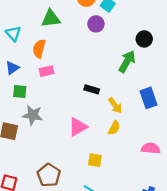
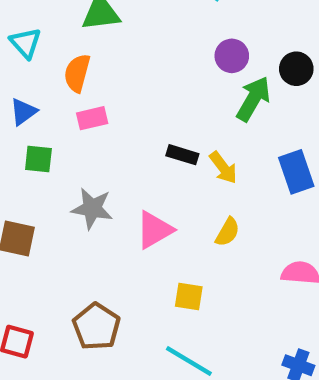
purple circle: (96, 24) -> (232, 56), moved
black circle: (144, 39) -> (296, 69), moved
yellow arrow: (115, 105) -> (223, 168), moved
gray star: (33, 115) -> (92, 208), moved

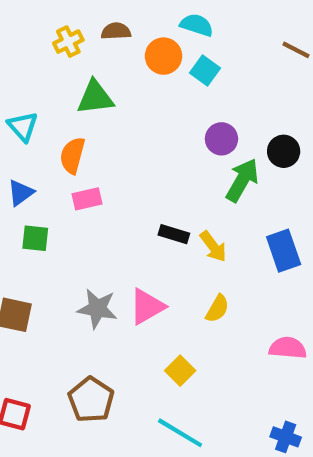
gray star: (92, 208) -> (97, 309), moved
yellow square: (189, 297) -> (180, 371), turned 36

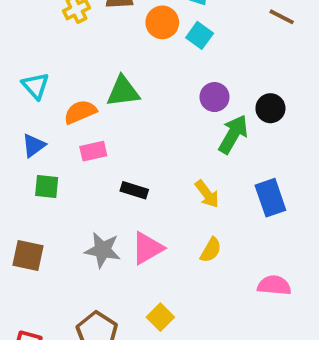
green triangle: (95, 97) -> (123, 91), moved
orange semicircle: (72, 155) -> (80, 112), turned 52
black rectangle: (174, 234) -> (134, 190), moved
yellow square: (180, 371) -> (160, 317), moved

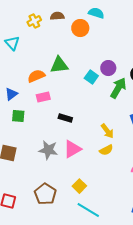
cyan square: (200, 35) -> (91, 77), moved
cyan triangle: (35, 86) -> (12, 43), moved
yellow arrow: (207, 194) -> (107, 131), moved
yellow semicircle: (211, 250) -> (106, 150), turned 32

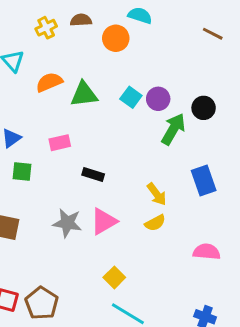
orange semicircle: (36, 76) -> (49, 82), moved
cyan square: (91, 77) -> (131, 97), moved
brown pentagon: (45, 194) -> (42, 303), moved

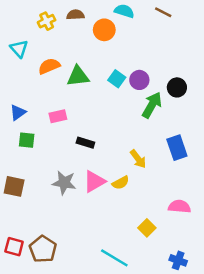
brown line: (213, 34) -> (163, 12), moved
yellow semicircle: (155, 223) -> (121, 183), moved
yellow square: (114, 277) -> (147, 228), moved

